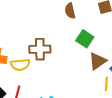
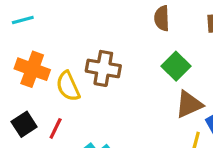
yellow semicircle: (20, 65) -> (68, 86), turned 60

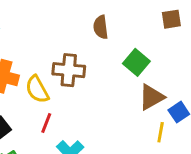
brown semicircle: (162, 18) -> (101, 27), moved
red line: (56, 128) -> (46, 123), moved

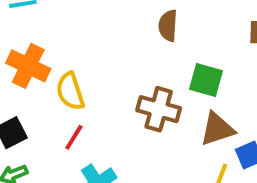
green square: (136, 62) -> (206, 80), turned -35
brown cross: (69, 70) -> (159, 109), moved

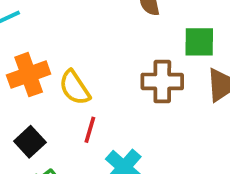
orange cross: (28, 66) -> (29, 75), turned -30

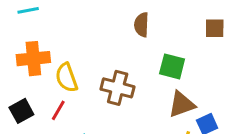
brown cross: (162, 81) -> (118, 88), moved
red line: (90, 130) -> (58, 110), moved

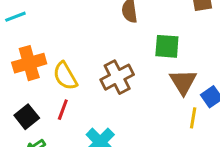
brown cross: (118, 88) -> (117, 77), turned -32
brown triangle: (182, 104) -> (183, 82), turned -32

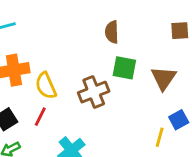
green square: (167, 46) -> (124, 68), moved
brown triangle: (183, 82) -> (164, 78), moved

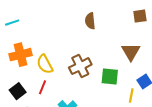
green square: (124, 68) -> (110, 76), moved

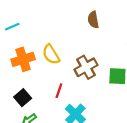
yellow semicircle: (45, 64) -> (51, 54), moved
red line: (42, 87) -> (59, 91), moved

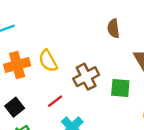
brown semicircle: (93, 20) -> (113, 28), moved
red line: (59, 91) -> (55, 101), turned 32

